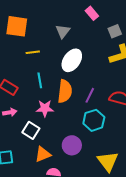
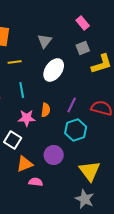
pink rectangle: (92, 13) -> (83, 23), moved
gray square: (115, 31) -> (83, 48), moved
orange semicircle: (65, 91) -> (46, 110), moved, size x0.6

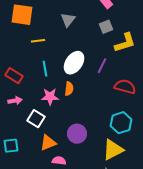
white ellipse: (54, 70) -> (74, 63), moved
purple line: (72, 105) -> (102, 66), moved
cyan hexagon: (76, 130) -> (121, 123), moved
yellow triangle: (90, 171) -> (113, 150), turned 40

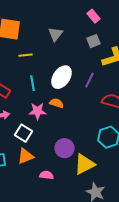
orange semicircle: (69, 89) -> (56, 103), turned -80
orange triangle: (48, 143) -> (25, 156), moved
yellow triangle: (113, 150) -> (84, 164), moved

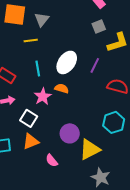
gray triangle: (55, 34) -> (42, 19), moved
pink star: (37, 111) -> (43, 96), turned -30
pink semicircle: (46, 175) -> (52, 160), turned -136

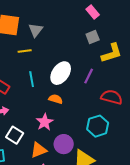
pink star: (43, 96) -> (45, 122), moved
white square: (29, 118) -> (15, 135), moved
cyan hexagon: (114, 122) -> (98, 126), moved
orange triangle: (31, 141) -> (39, 150), moved

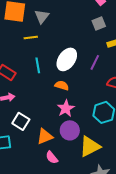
pink star: (45, 122) -> (66, 108), moved

